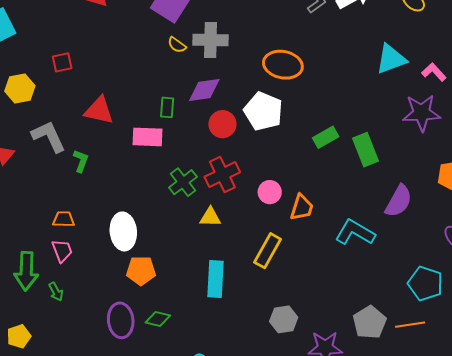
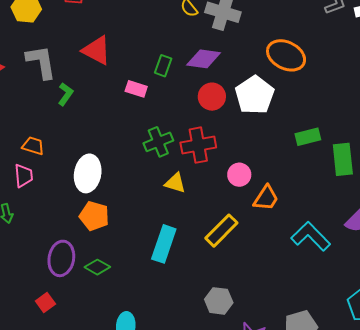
pink rectangle: (147, 137) -> (136, 89), size x0.7

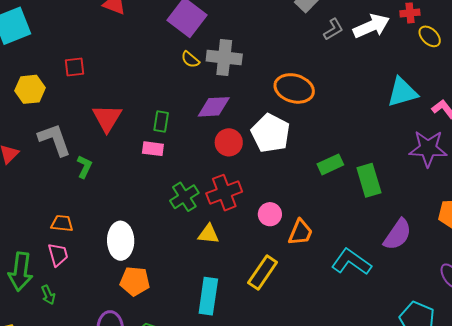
red triangle: (97, 50) -> (107, 118), turned 44
green rectangle: (163, 66) -> (161, 121), moved

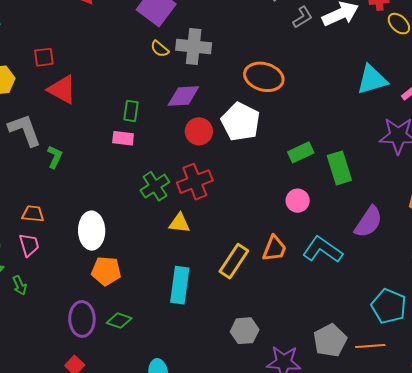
red triangle: (107, 118) -> (62, 90), moved, turned -32
pink circle: (270, 214) -> (298, 201), moved
orange trapezoid: (300, 232) -> (274, 249), moved

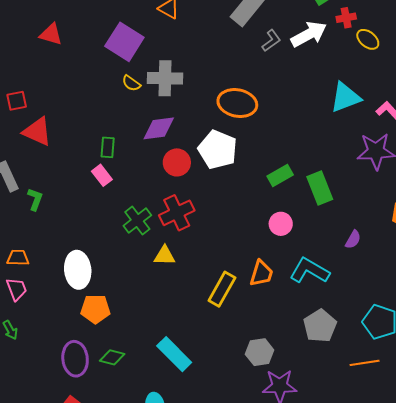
pink rectangle: (123, 138) -> (102, 175), turned 50
purple semicircle: (368, 222) -> (353, 239), size x0.6
cyan rectangle: (180, 285) -> (174, 354), moved, turned -48
gray hexagon: (245, 331) -> (260, 352), moved
gray pentagon: (330, 340) -> (320, 326), moved

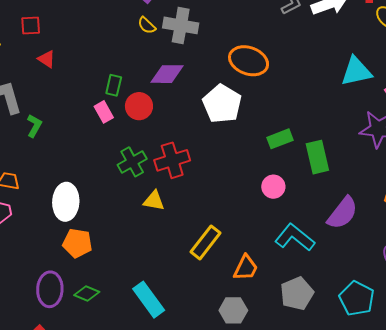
red triangle: (37, 132) -> (47, 59), size x0.6
red circle: (177, 162) -> (139, 106), moved
purple semicircle: (353, 239) -> (343, 213), size x1.8
orange trapezoid: (261, 273) -> (246, 268), moved

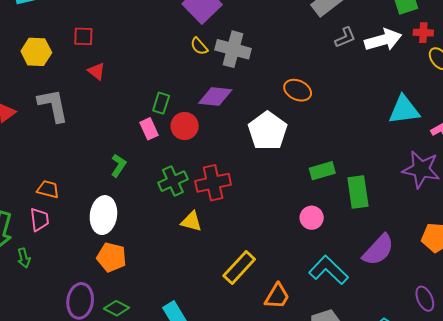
orange ellipse: (249, 61) -> (298, 90), size x0.7
green L-shape: (34, 126) -> (118, 165), moved

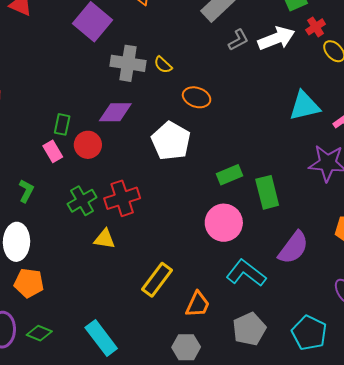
red cross: (423, 33) -> (316, 27), turned -30
yellow semicircle: (199, 46) -> (163, 65), moved
pink circle: (312, 218) -> (224, 223), size x1.6

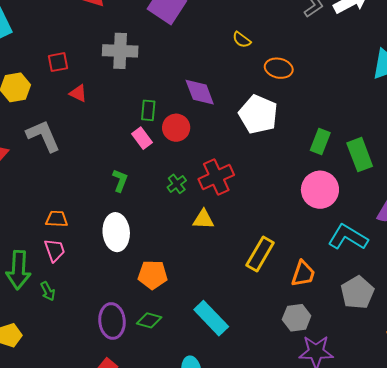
gray cross: (128, 63) -> (120, 51), moved
purple diamond: (115, 112) -> (200, 92), turned 76
green rectangle: (229, 175) -> (320, 141), turned -40
green cross: (82, 201) -> (177, 184), size x0.7
orange pentagon: (29, 283) -> (153, 275), moved

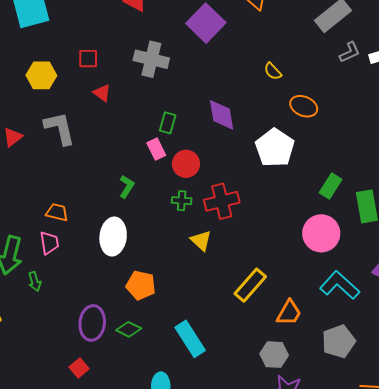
red circle: (176, 128) -> (186, 164), moved
green cross: (177, 184) -> (182, 201), turned 30
yellow triangle: (203, 219) -> (201, 240), turned 30

